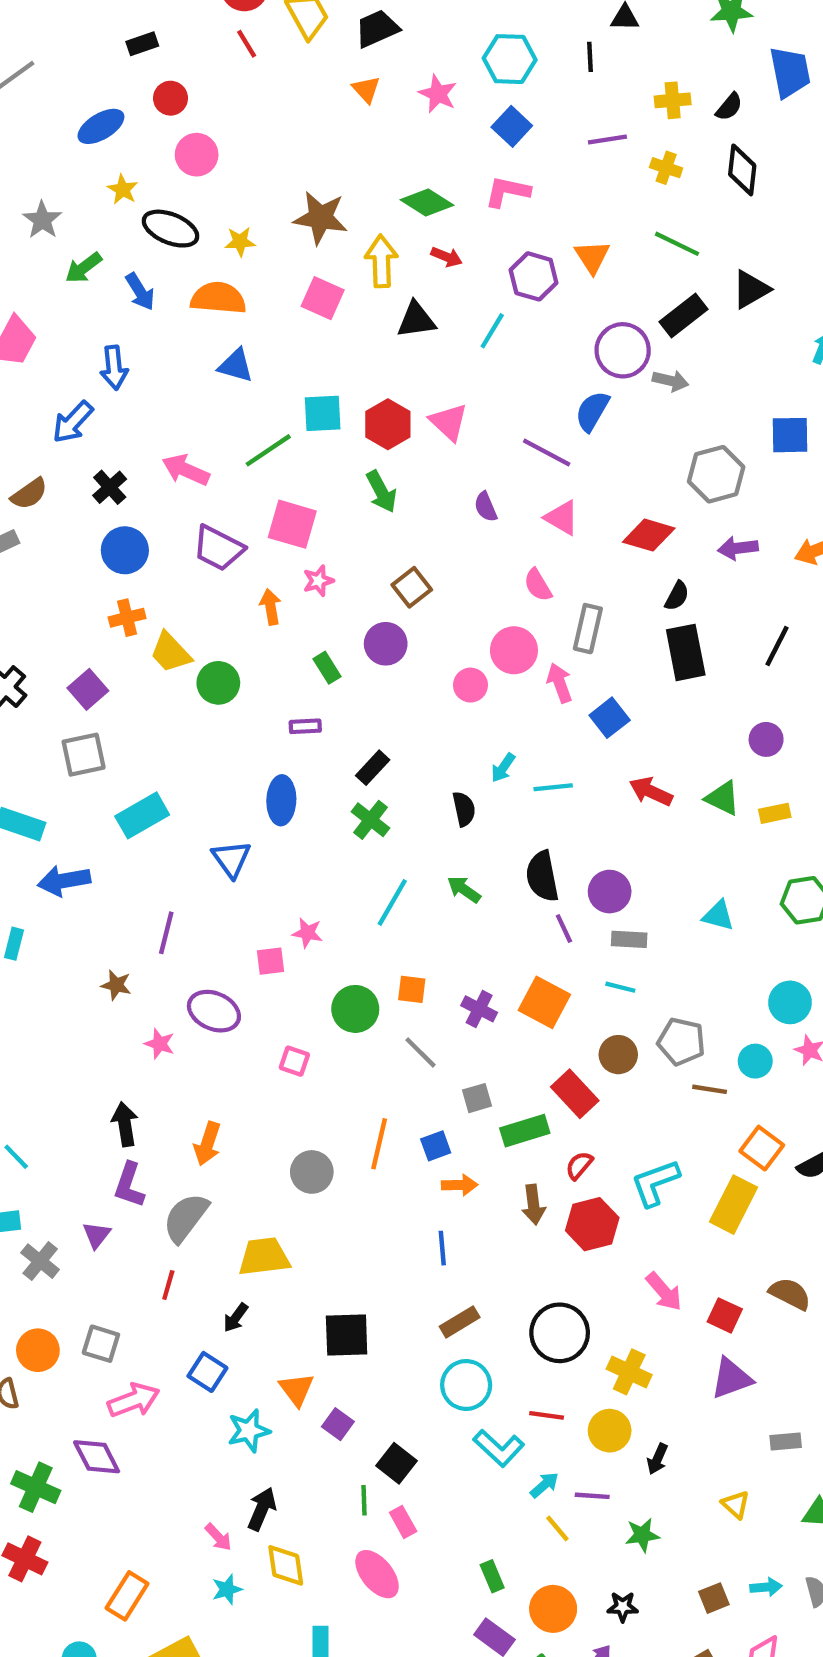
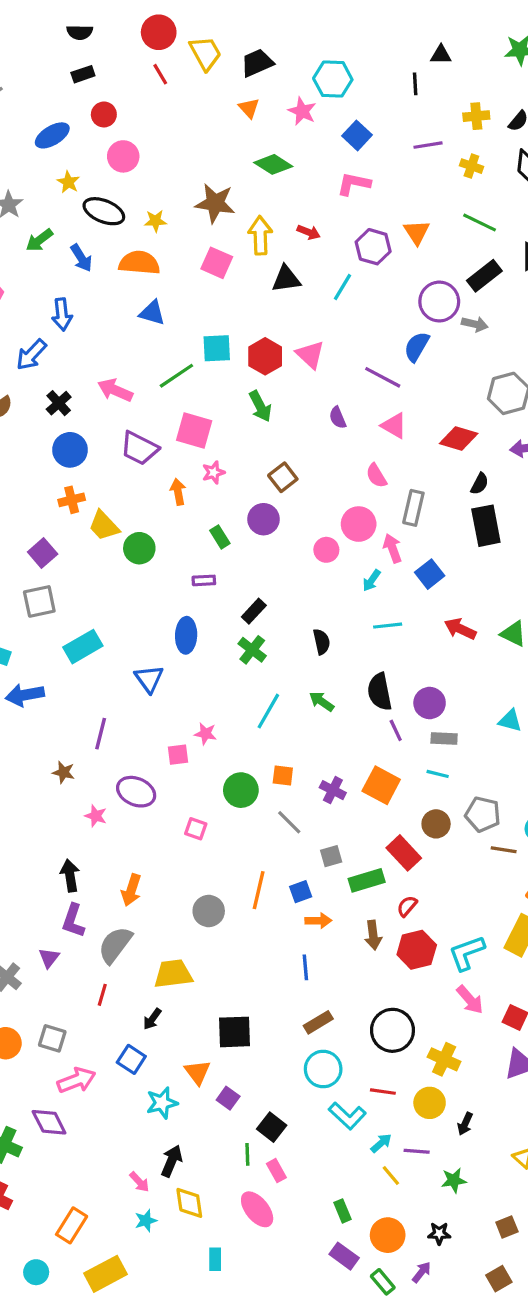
cyan hexagon: (510, 59) -> (333, 79), moved
green diamond: (427, 202) -> (273, 164), moved
cyan arrow: (503, 768) -> (372, 580), moved
cyan L-shape: (655, 1183) -> (467, 953), moved

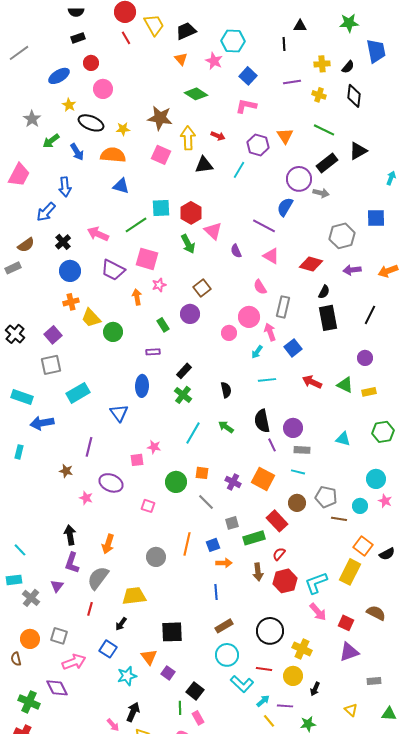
pink triangle: (310, 355) -> (213, 231), moved

